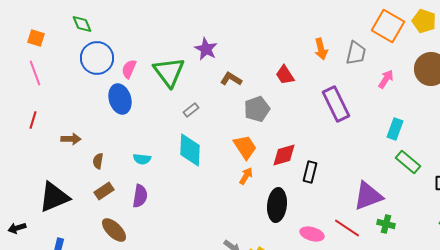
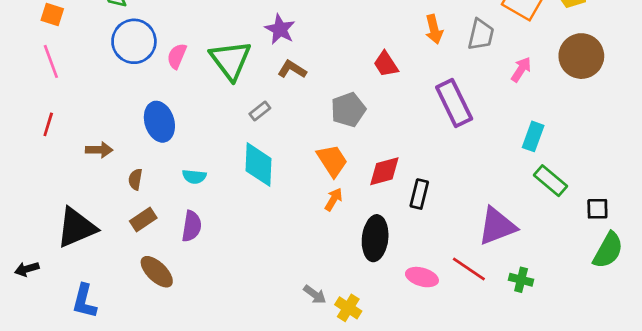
brown L-shape: (231, 79) -> (292, 69), moved
blue ellipse: (120, 99) -> (159, 122), moved
green cross: (386, 224) -> (521, 280), moved

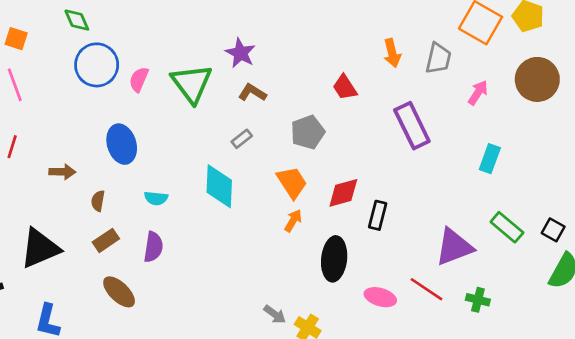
gray rectangle: (260, 111) -> (242, 139), moved
green rectangle: (551, 181) -> (507, 227), moved
black square: (597, 209) -> (553, 230), turned 30

